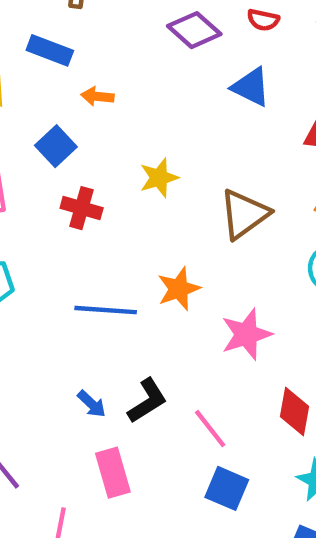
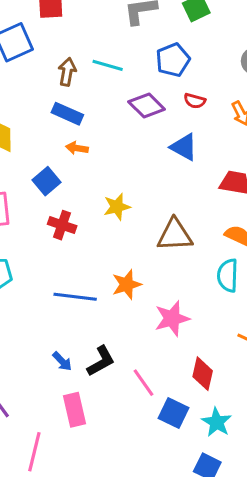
blue rectangle: (50, 50) -> (67, 114), moved
brown triangle: (244, 214) -> (175, 235), turned 30
blue square: (227, 488) -> (174, 413), moved

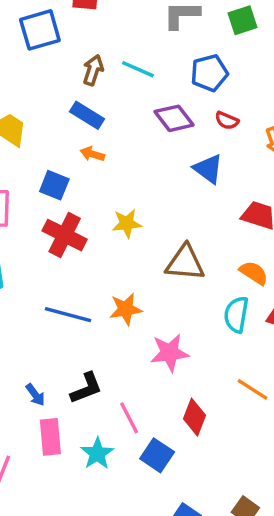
blue square: (46, 181) -> (54, 185), turned -36
red cross: (62, 225) -> (65, 235), size x1.4
blue arrow: (62, 361) -> (35, 395), moved
cyan star: (217, 422) -> (97, 454), moved

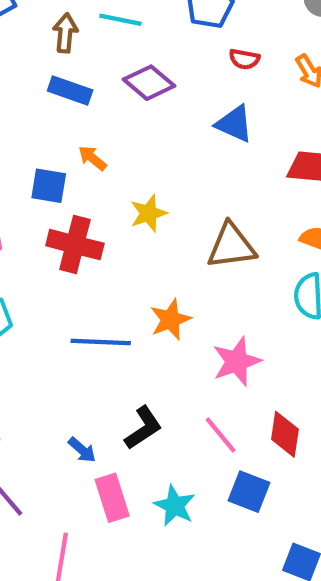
purple diamond: (174, 118) -> (149, 83), moved
orange arrow: (92, 154) -> (92, 158), moved, turned 35
pink line: (129, 418) -> (221, 435), moved

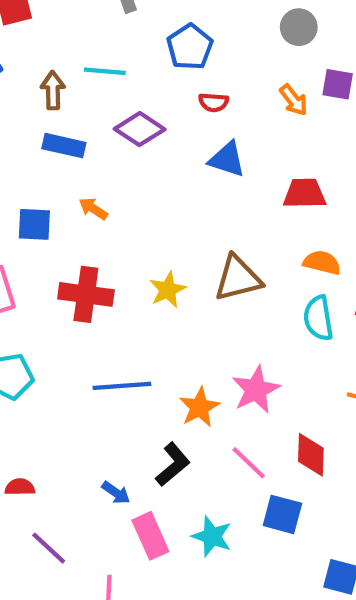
red semicircle: (244, 59) -> (214, 102), moved
blue square: (49, 186) -> (34, 224), moved
yellow star: (148, 213) -> (168, 290), moved
orange star: (170, 319) -> (199, 407), moved

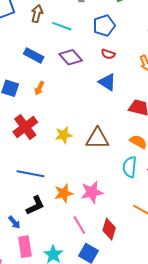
brown arrow: (53, 90) -> (37, 14), moved
orange arrow: (93, 209) -> (39, 88), turned -112
red cross: (86, 294) -> (25, 127), turned 30
black L-shape: (173, 464) -> (35, 205), moved

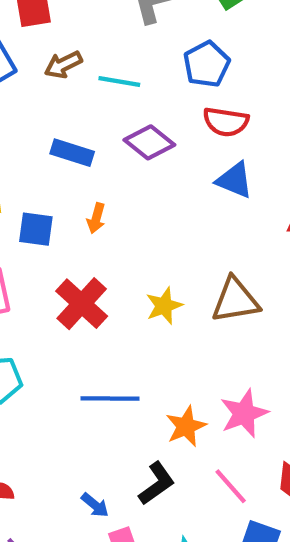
brown arrow: (37, 14) -> (63, 65), turned -120
red semicircle: (108, 54) -> (226, 122), size x1.5
black L-shape: (35, 205) -> (157, 483), moved

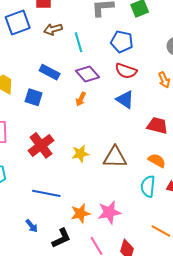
blue pentagon: (207, 64) -> (122, 42), turned 30
cyan line: (119, 81) -> (78, 42), turned 54
orange arrow: (96, 218) -> (81, 99), moved
blue square: (36, 229) -> (34, 97), moved
blue arrow: (95, 505) -> (32, 226), moved

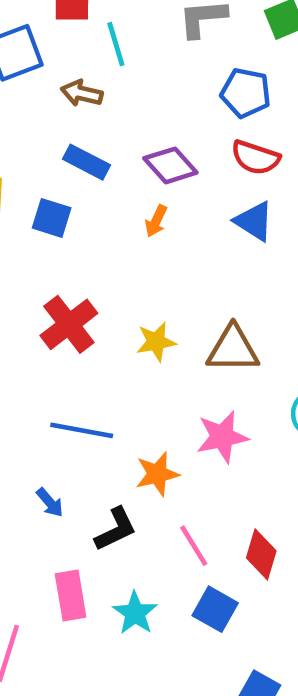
brown arrow: (53, 29) -> (82, 93), moved, turned 30
cyan line: (78, 42) -> (116, 44), moved
pink star: (109, 212) -> (222, 437), moved

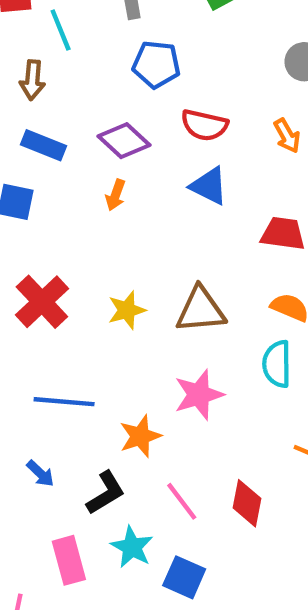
brown arrow: (82, 93) -> (32, 80), turned -93
blue pentagon: (246, 93) -> (156, 64), moved
blue square: (215, 609) -> (184, 577), moved
cyan star: (135, 613) -> (132, 547), moved

